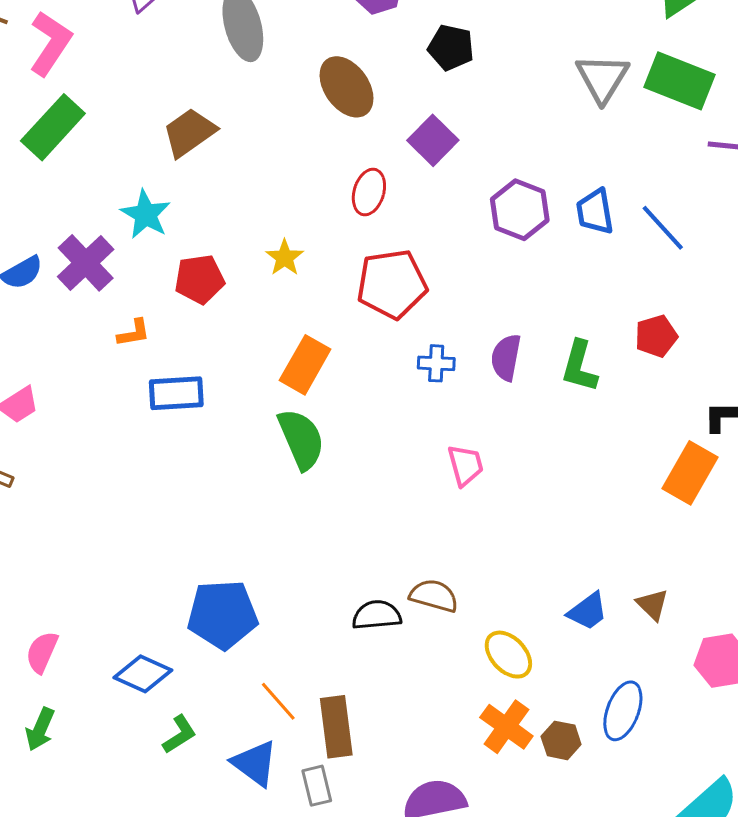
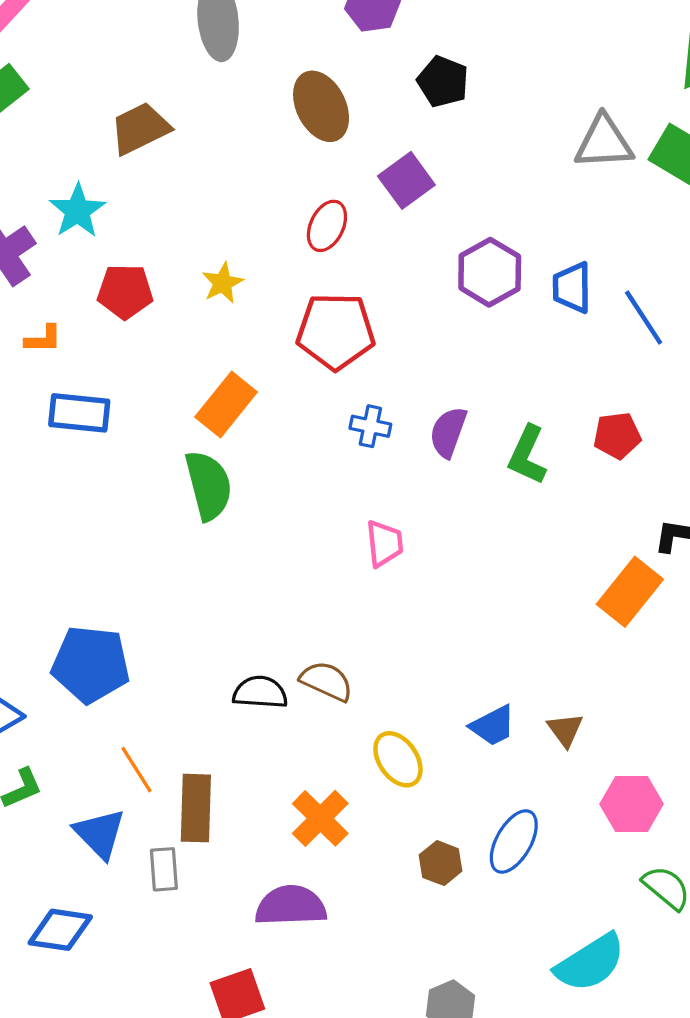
gray triangle: (602, 78) -> (604, 142), turned 46
orange cross: (506, 727) -> (320, 818), moved

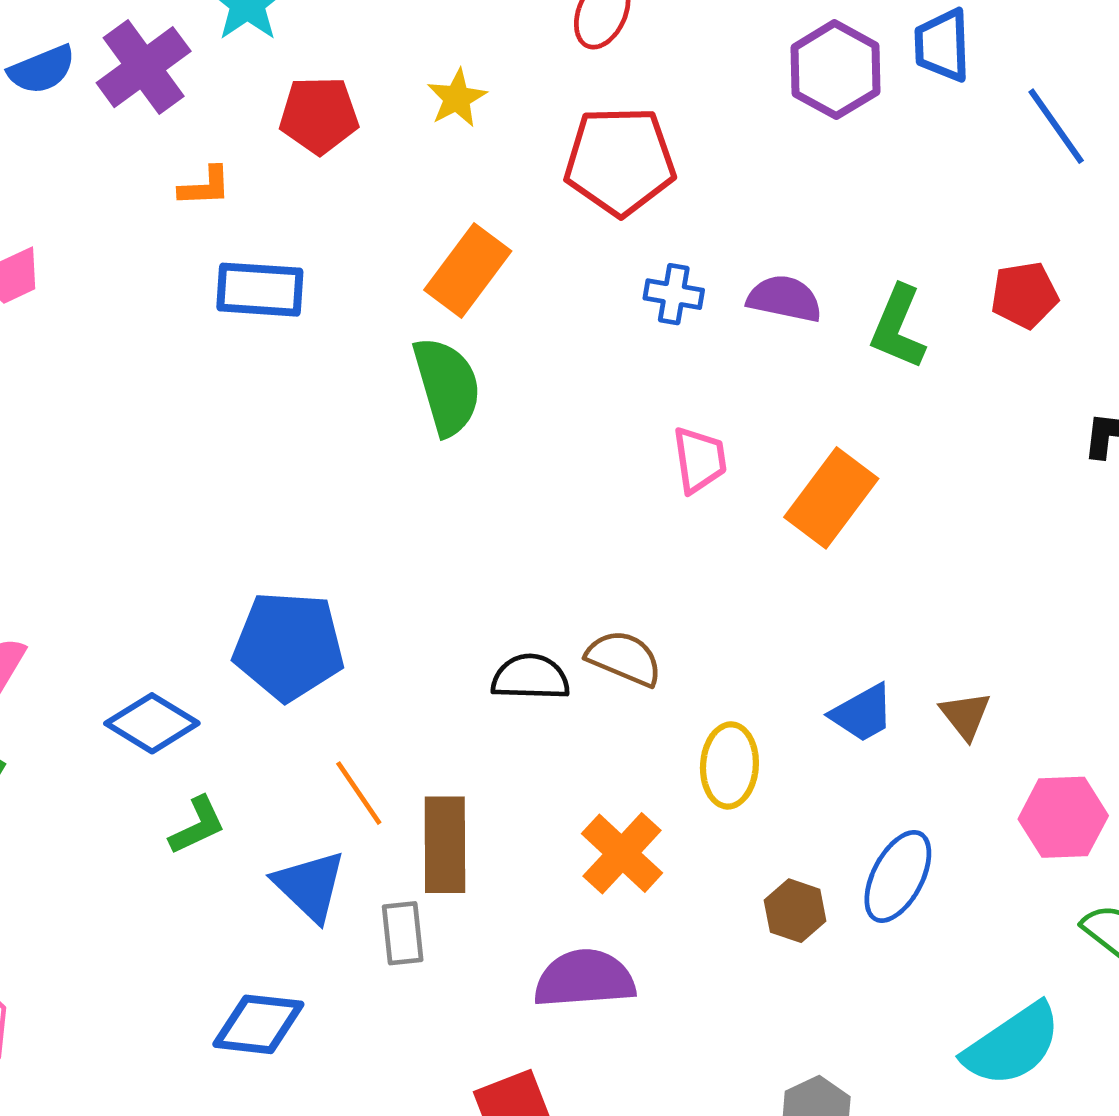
blue trapezoid: (572, 288) -> (942, 45), moved
purple semicircle: (448, 432) -> (784, 299), turned 84
orange rectangle: (630, 592) -> (831, 498), moved
yellow ellipse: (398, 759) -> (729, 765), turned 40

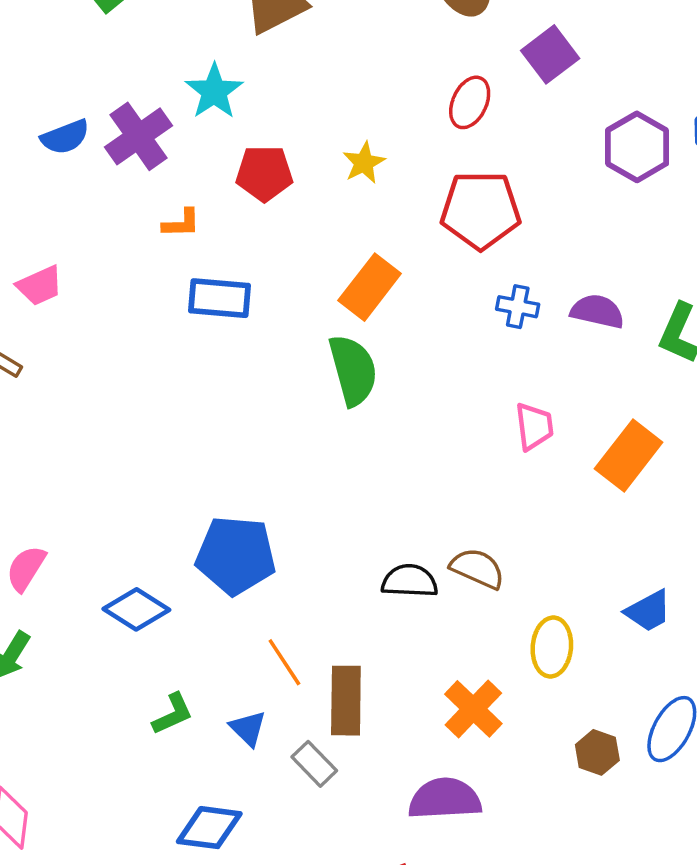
green L-shape: (197, 826) -> (173, 714), moved
blue triangle: (310, 886) -> (248, 728), size x0.7
gray rectangle: (403, 933) -> (314, 764), turned -39

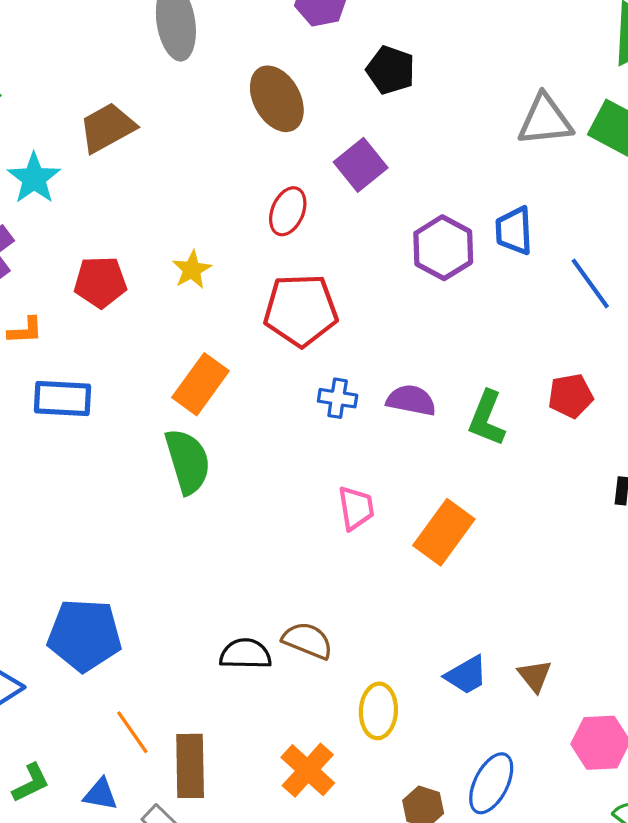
cyan star: (214, 91) -> (34, 178), moved
blue triangle: (248, 728) -> (101, 794), turned -33

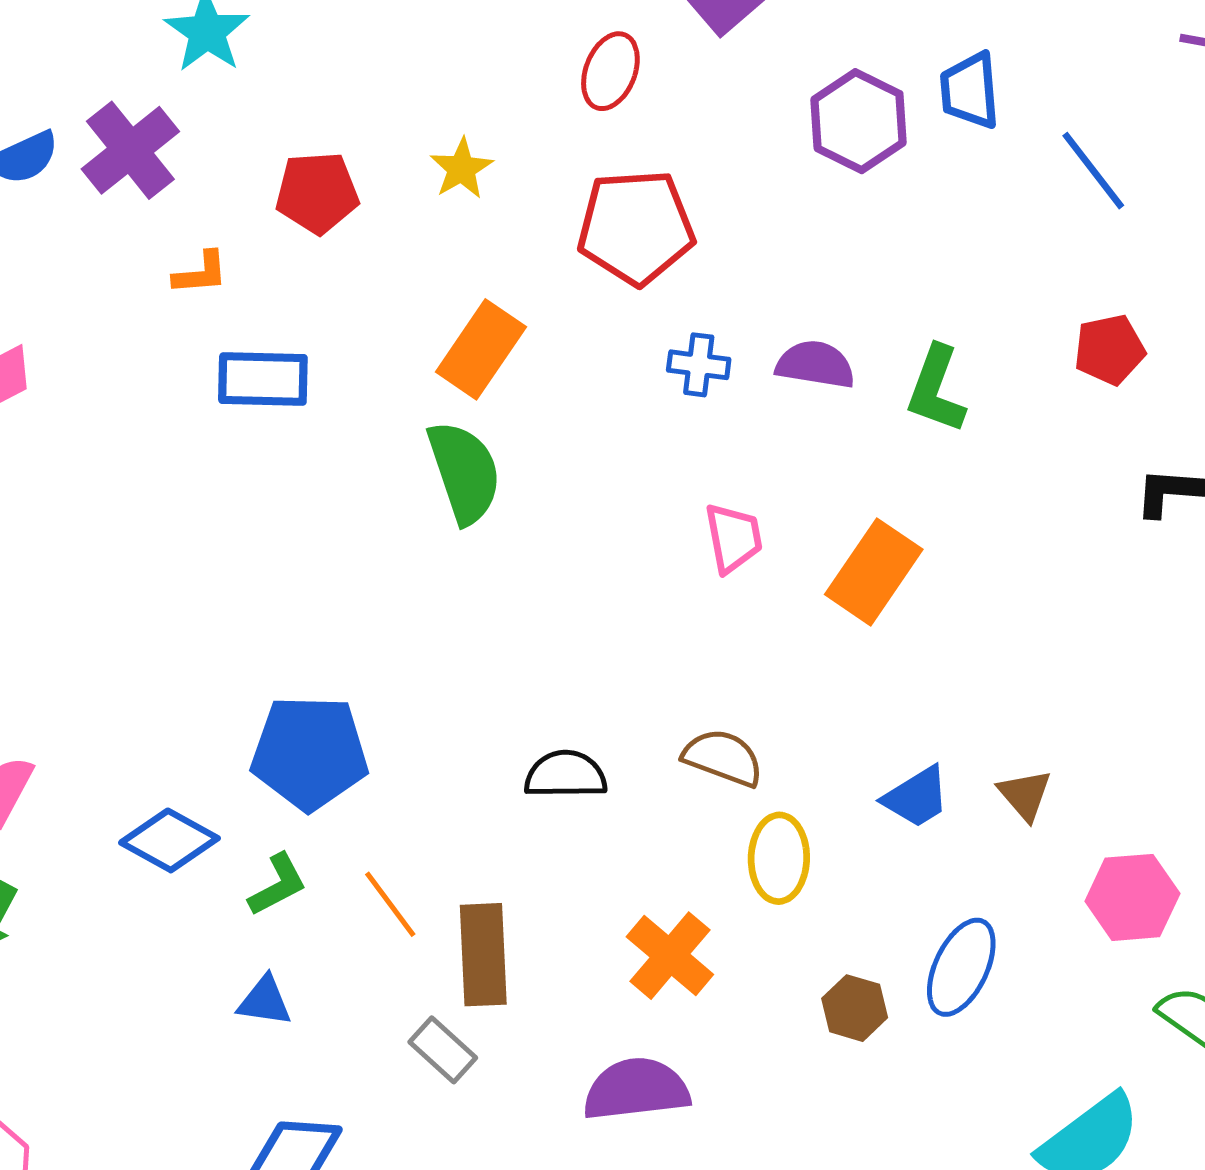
red pentagon: (571, 396) -> (1109, 350), moved
brown semicircle: (308, 641) -> (723, 758), moved
green L-shape: (31, 783) -> (278, 885), moved
blue triangle: (101, 794) -> (265, 1001), moved

